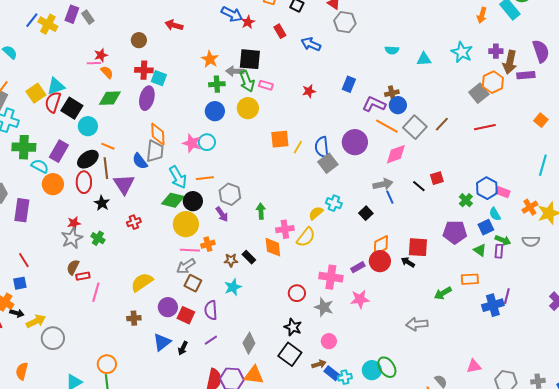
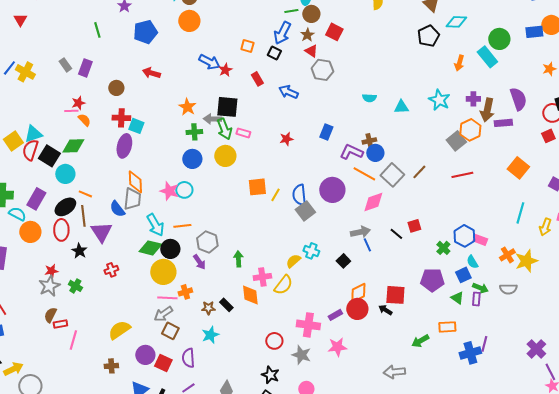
purple rectangle: (72, 14) -> (85, 68), moved
green diamond: (110, 98) -> (73, 146), moved
orange square: (541, 120) -> (518, 168), size x1.5

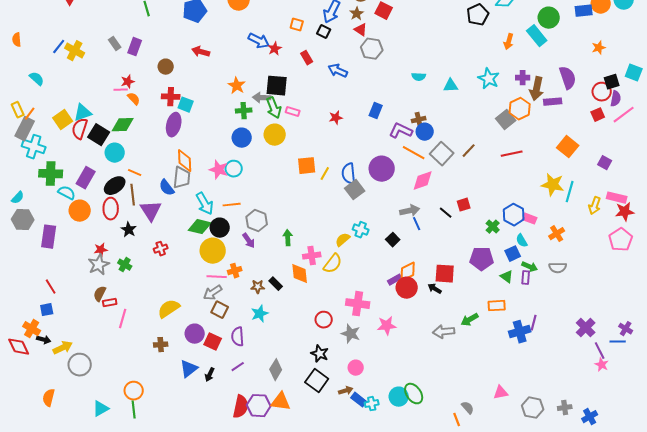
yellow star: (526, 261) -> (553, 185), moved, turned 30
purple rectangle: (335, 315) -> (395, 280), moved
gray arrow: (394, 372) -> (444, 332), moved

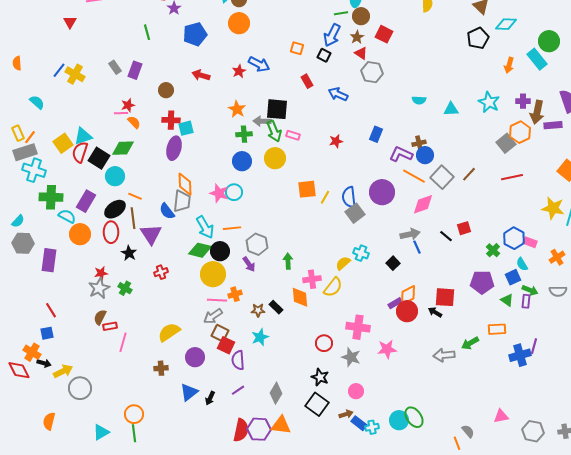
red star: (275, 49) -> (239, 71), moved
cyan square: (186, 105) -> (186, 128), turned -35
gray rectangle: (25, 129) -> (25, 152), turned 45
red square: (213, 342) -> (226, 345), moved

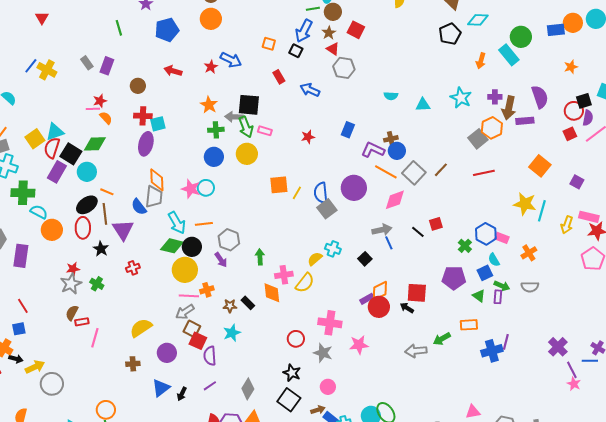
purple rectangle: (86, 201) -> (57, 172), moved

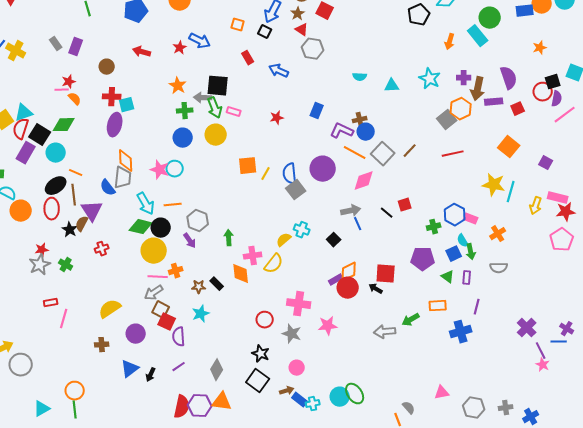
red square: (570, 134) -> (518, 109), moved
green cross: (465, 246) -> (434, 227), turned 32
green arrow: (502, 286) -> (471, 252), moved, turned 56
brown semicircle: (72, 313) -> (82, 224), moved
purple line: (506, 342) -> (477, 307), moved

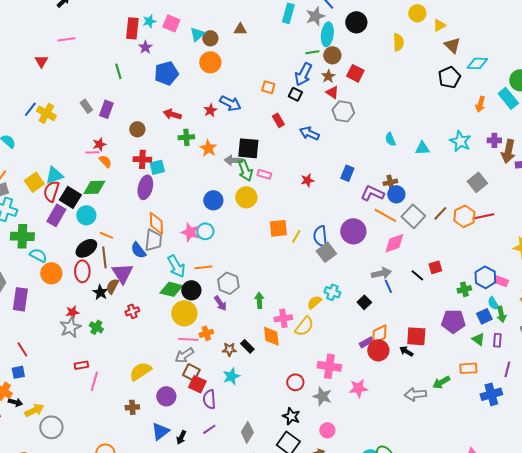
cyan semicircle: (360, 77) -> (390, 139), turned 64
orange hexagon: (461, 109) -> (464, 216), moved
green cross: (185, 111) -> (186, 137), moved

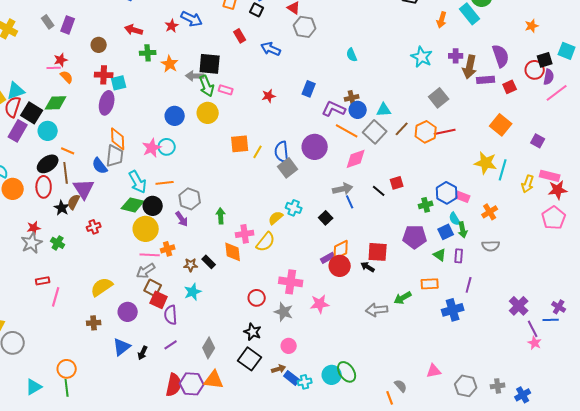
cyan triangle: (422, 148) -> (384, 110), moved
pink star: (190, 232) -> (152, 148), turned 30

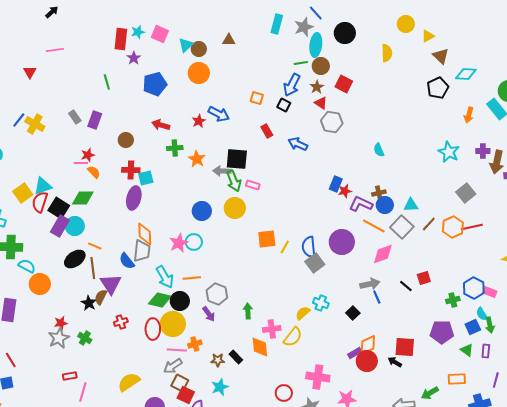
red star: (269, 96) -> (345, 191), moved
purple rectangle: (18, 131) -> (60, 226), moved
red ellipse: (44, 187) -> (153, 329), moved

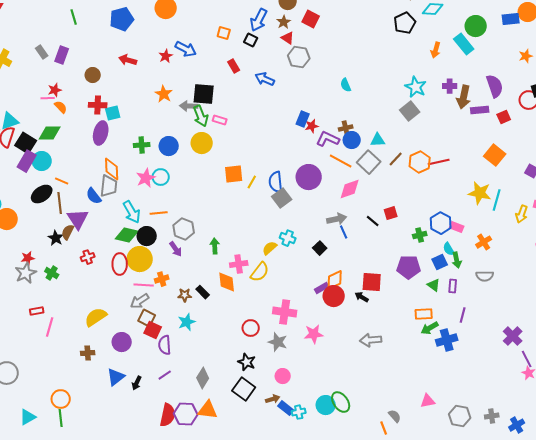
green cross: (175, 148) -> (142, 145), moved
gray square: (466, 193) -> (410, 111), moved
green arrow: (430, 393) -> (430, 328), moved

